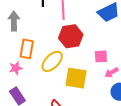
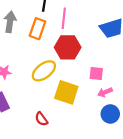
orange rectangle: (27, 49) -> (38, 29), moved

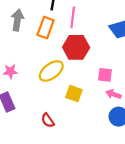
yellow square: (66, 92) -> (74, 94), size x0.7
pink arrow: (105, 92) -> (114, 94), turned 40

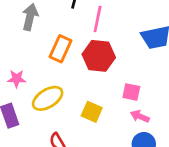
orange rectangle: (46, 28) -> (60, 49), moved
yellow ellipse: (51, 71) -> (48, 98), moved

